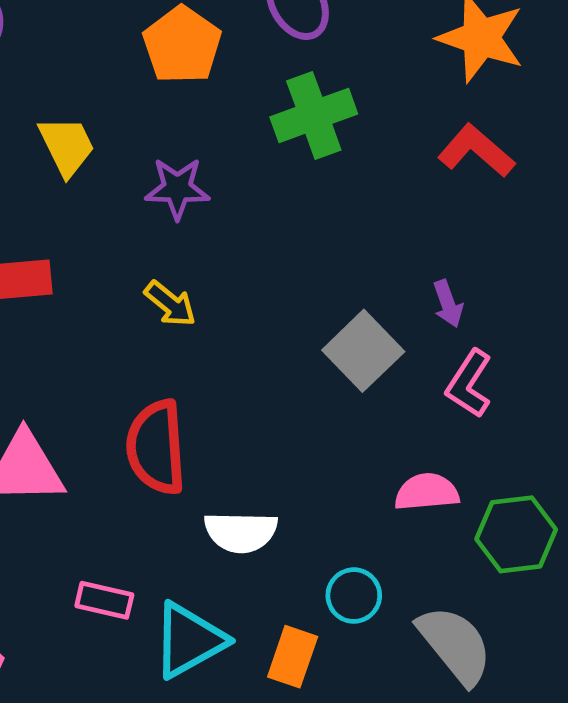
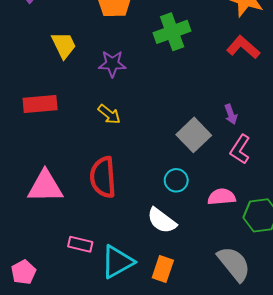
white semicircle: (241, 532) -> (162, 221), moved, turned 36
cyan circle: (354, 596) -> (176, 180), moved

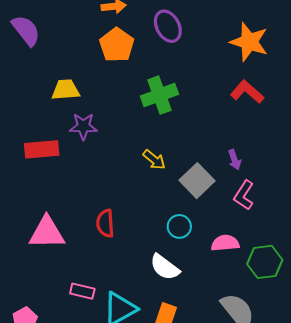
green cross: (172, 32) -> (159, 95), moved
yellow trapezoid: (64, 45) -> (66, 90), turned -68
purple star: (112, 64) -> (83, 126), moved
yellow arrow: (109, 114) -> (154, 160), moved
red semicircle: (103, 177) -> (105, 223), size x0.7

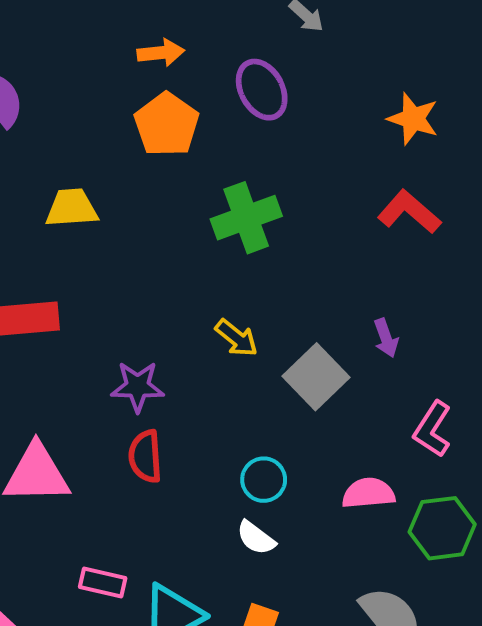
orange star: (249, 42) -> (413, 119), size x0.7
purple star: (83, 126) -> (138, 386), moved
pink L-shape: (244, 195) -> (432, 429), moved
cyan circle: (179, 226) -> (264, 480), moved
white semicircle: (165, 267) -> (256, 538), size x0.7

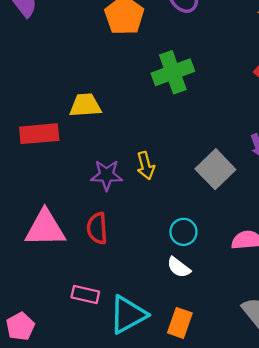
yellow trapezoid: (72, 208) -> (85, 105), moved
yellow arrow: (236, 338) -> (146, 166), moved, turned 36
red semicircle: (145, 456) -> (97, 228), moved

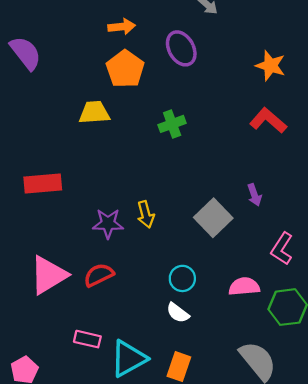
green cross: (173, 72) -> (172, 124), size x0.7
yellow trapezoid: (85, 105) -> (94, 113), moved
pink triangle: (45, 228) -> (48, 275), turned -30
red semicircle: (97, 228) -> (99, 275), turned 68

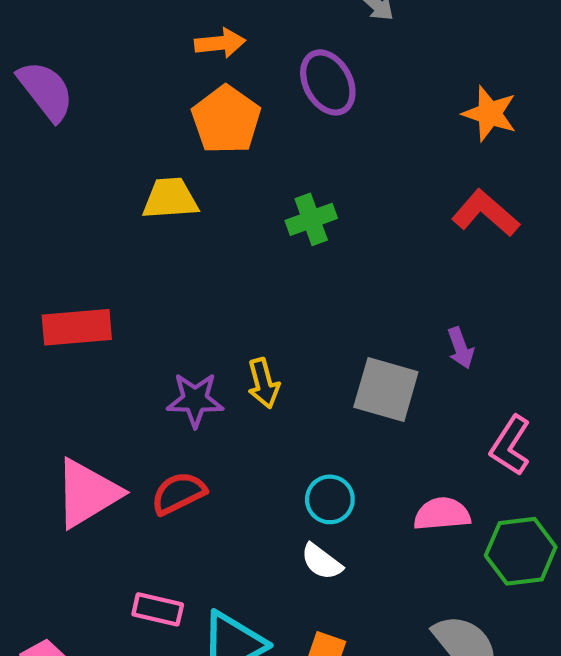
gray square: (213, 218) -> (386, 389), turned -30

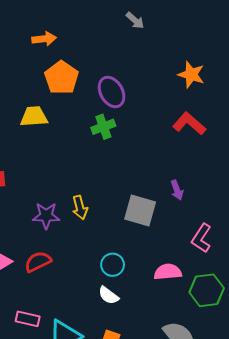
orange arrow: (220, 43) -> (44, 39), moved
purple ellipse: (328, 82) -> (112, 92), moved

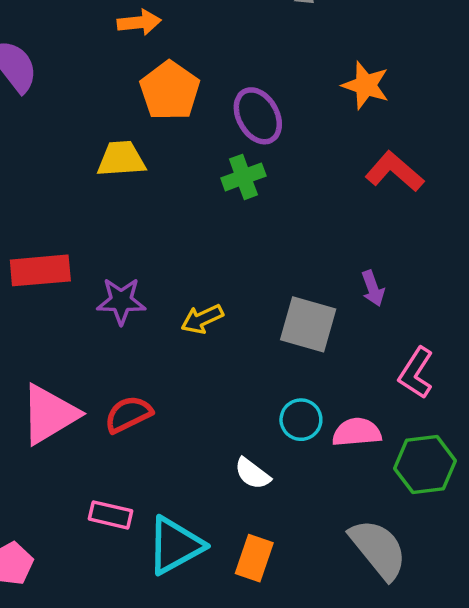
orange star: (191, 75) -> (366, 85), moved
yellow arrow: (80, 207) -> (202, 319), turned 80
purple star: (46, 216) -> (121, 301), moved
cyan circle: (113, 265) -> (301, 420), moved

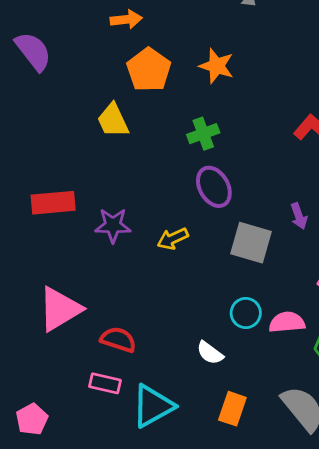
orange star: (366, 85) -> (217, 66), moved
purple ellipse: (258, 116) -> (214, 187), moved
yellow trapezoid: (121, 159) -> (113, 120), turned -111
red semicircle: (128, 414) -> (118, 340), moved, turned 44
orange rectangle: (254, 558) -> (232, 409), moved

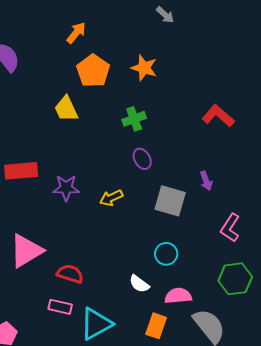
orange arrow: (126, 19) -> (76, 33), turned -45
purple ellipse: (214, 187) -> (142, 159), size x0.7
pink semicircle: (287, 322) -> (178, 296), moved

